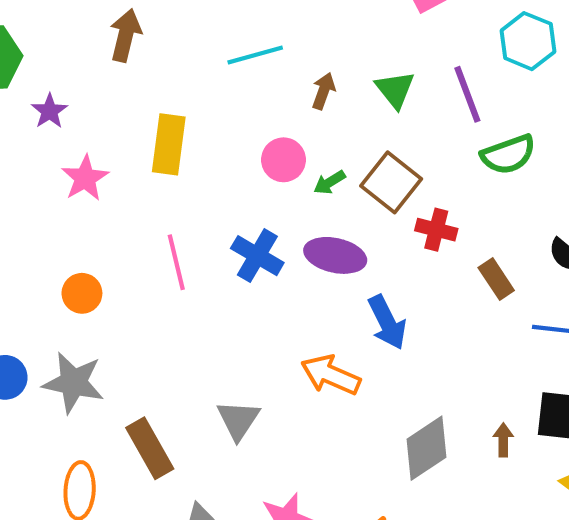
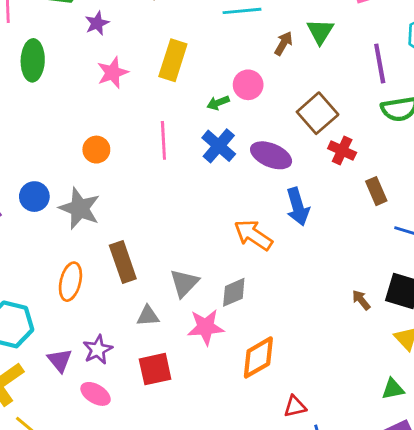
green triangle: (395, 90) -> (320, 31), moved
green arrow: (330, 182) -> (218, 103), moved
gray triangle: (238, 420) -> (184, 283), moved
brown arrow: (503, 440) -> (361, 300), turned -50
gray diamond: (427, 448) -> (234, 292), moved, size x0.7

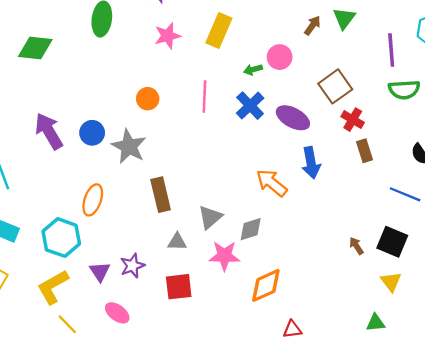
brown rectangle: (376, 191) -> (365, 151), moved
orange ellipse: (70, 282) -> (93, 200), moved
pink ellipse: (96, 394) -> (117, 313), moved

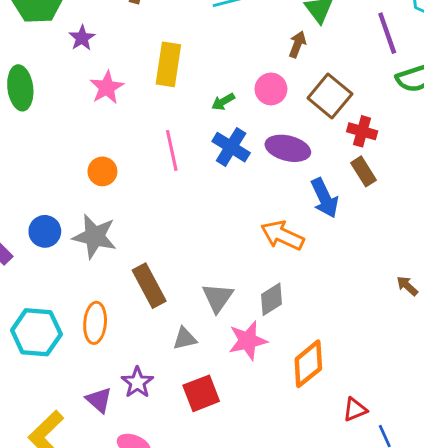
brown arrow: (312, 25) -> (297, 44), moved
pink circle: (280, 57) -> (271, 89), moved
brown rectangle: (365, 151) -> (363, 171), moved
orange ellipse: (93, 200) -> (95, 323), moved
cyan hexagon: (61, 238) -> (36, 332), moved

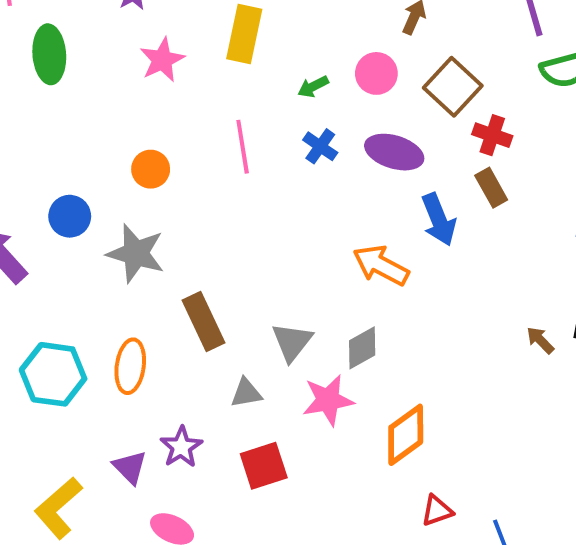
blue cross: (231, 147) -> (320, 146), size x0.7
blue circle: (45, 231) -> (70, 216), moved
red triangle: (355, 409) -> (437, 511), moved

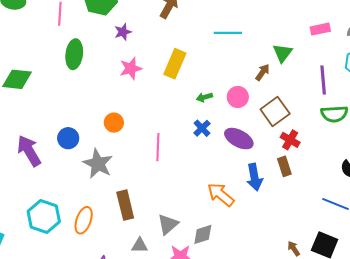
pink line: (243, 147) -> (158, 147), moved

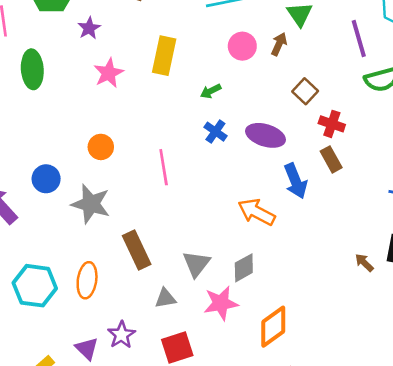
pink circle: (238, 97) -> (242, 46), moved
brown square: (275, 111) -> (305, 91), size x0.7

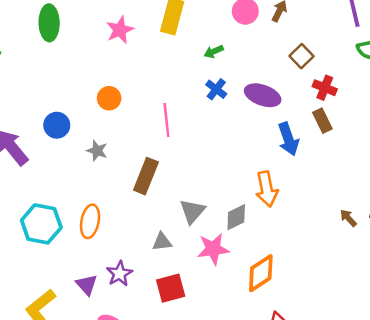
gray star: (91, 204) -> (97, 151), size x0.6
orange arrow: (257, 212) -> (267, 189), moved, turned -132
brown rectangle: (137, 250) -> (146, 176), moved, turned 44

